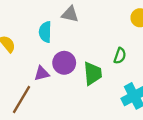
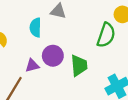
green semicircle: (120, 56) -> (106, 35), moved, size x1.6

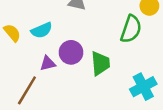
cyan semicircle: (35, 27) -> (42, 30), moved, turned -114

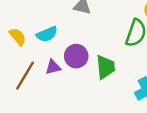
brown line: (27, 90) -> (25, 76), moved

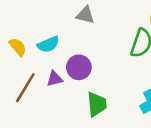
green trapezoid: (105, 67) -> (97, 104), moved

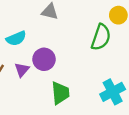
purple triangle: (55, 79) -> (22, 70), turned -35

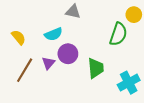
cyan semicircle: (16, 38) -> (54, 34), moved
green trapezoid: (60, 93) -> (96, 68), moved

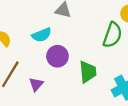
purple triangle: (48, 63) -> (36, 84), moved

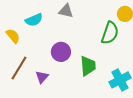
cyan semicircle: (42, 35) -> (34, 20), moved

